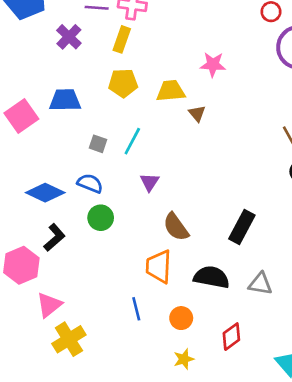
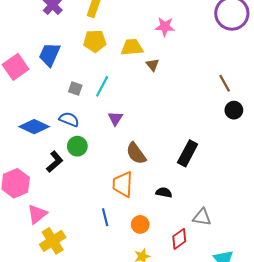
blue trapezoid: (65, 100) -> (50, 55), turned -65
black L-shape: (54, 238) -> (55, 162), moved
black semicircle: (212, 277) -> (164, 193), size x0.6
gray triangle: (260, 284) -> (202, 217), moved

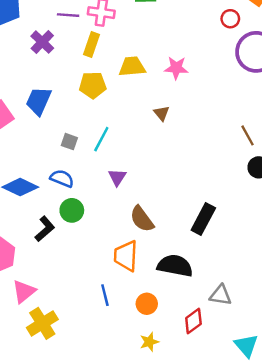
yellow trapezoid: (132, 47) -> (132, 67), moved
black semicircle: (164, 193) -> (175, 266), size x1.8

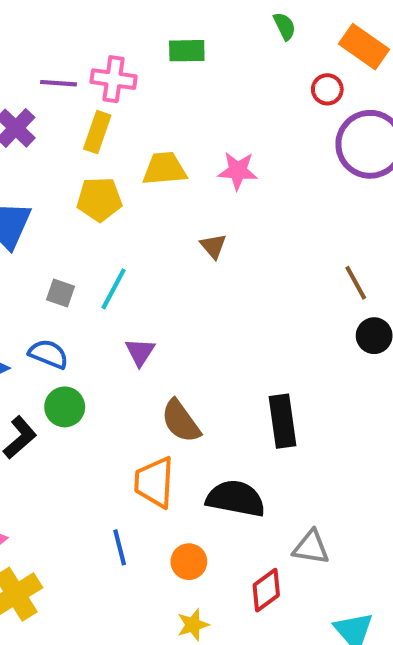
black rectangle: (203, 219) -> (283, 421), turned -36

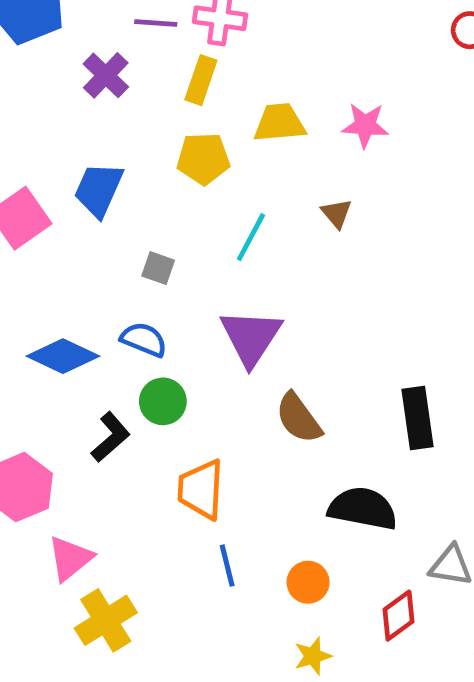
cyan line: (114, 289) -> (251, 237), moved
purple triangle: (140, 352) -> (251, 337), size x1.8
orange trapezoid: (154, 482) -> (201, 489), moved

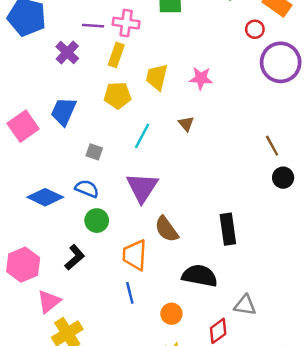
yellow trapezoid: (279, 123) -> (157, 77), turned -72
black L-shape: (111, 437) -> (75, 257), moved
orange trapezoid: (201, 489) -> (135, 255), moved
blue line: (227, 566) -> (130, 293), moved

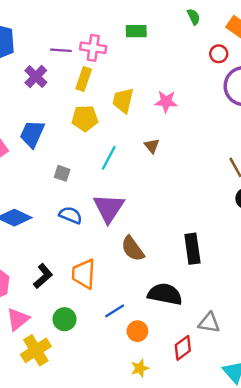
blue semicircle: (87, 189) -> (70, 215), moved
green circle: (97, 221) -> (65, 319), moved
orange trapezoid: (135, 255) -> (84, 274), moved
blue line: (130, 293) -> (115, 311), moved, turned 72

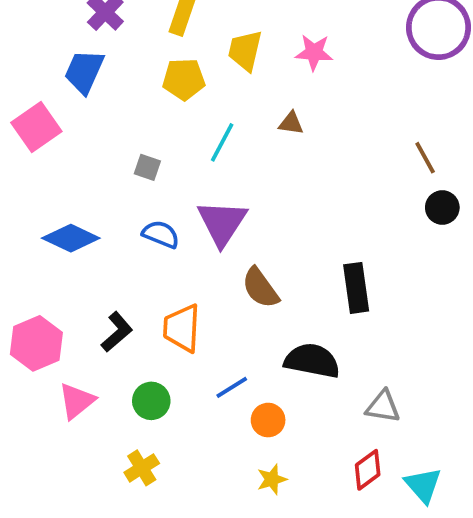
blue trapezoid: (32, 134) -> (84, 72), moved
brown triangle: (152, 146) -> (291, 123), turned -42
red diamond: (183, 348) -> (368, 470), moved
yellow cross: (36, 350) -> (142, 468), moved, size x0.7

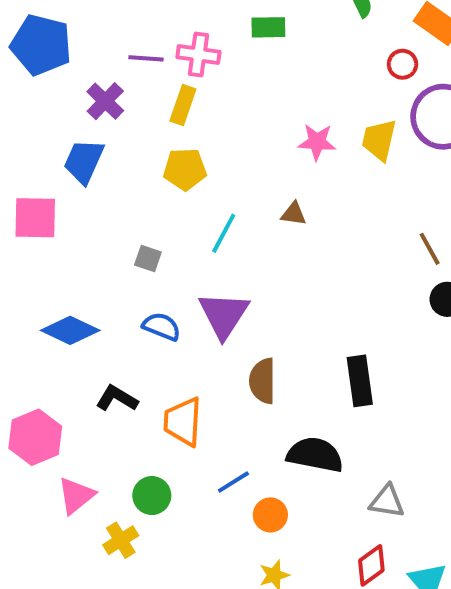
yellow trapezoid: (245, 50) -> (379, 140), moved
pink square: (36, 127) -> (35, 218), turned 36
brown semicircle: (260, 288) -> (263, 381), turned 36
black L-shape: (117, 332) -> (117, 398), moved, turned -108
yellow cross: (142, 468) -> (121, 540), moved

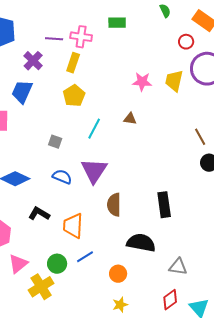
yellow pentagon: (185, 169) -> (74, 96), turned -30
blue line: (233, 482) -> (85, 257), moved
yellow cross: (121, 540) -> (41, 287), size x1.4

